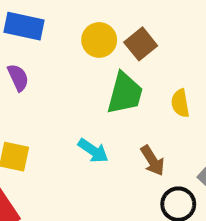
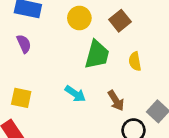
brown square: (141, 44) -> (120, 21), moved

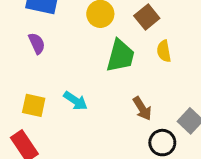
yellow semicircle: (135, 61) -> (164, 51), moved
cyan arrow: (75, 94) -> (76, 101), moved

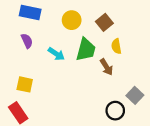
cyan arrow: (76, 101) -> (56, 54), moved
brown arrow: (142, 108) -> (106, 67), moved

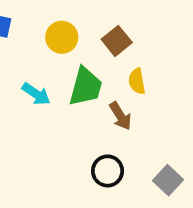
gray square: (135, 95) -> (168, 180), moved
black circle: (115, 111) -> (108, 171), moved

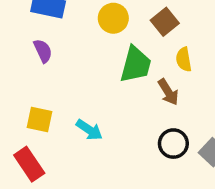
cyan arrow: (36, 94) -> (89, 130), moved
black circle: (108, 171) -> (173, 144), moved

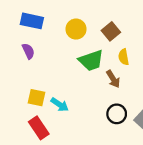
green trapezoid: (136, 65) -> (91, 60), turned 56
yellow square: (39, 119) -> (36, 98), moved
red rectangle: (29, 164) -> (39, 128), moved

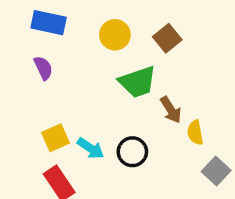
yellow semicircle: (124, 57) -> (195, 133), moved
yellow square: (36, 98) -> (56, 138), turned -36
black circle: (117, 114) -> (132, 152), moved

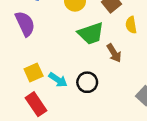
purple semicircle: (43, 68) -> (25, 24), size x1.5
yellow semicircle: (195, 133) -> (131, 25), moved

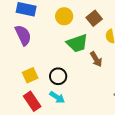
cyan arrow: (58, 80) -> (57, 97), moved
black circle: (87, 82) -> (58, 76), moved

